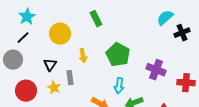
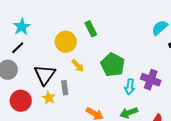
yellow circle: (60, 34) -> (66, 42), moved
yellow arrow: (83, 56) -> (78, 66), turned -32
black triangle: (50, 65) -> (45, 75), size x1.6
cyan arrow: (119, 86) -> (130, 87), moved

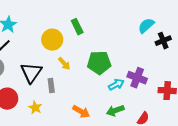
green pentagon: (113, 65) -> (99, 63), turned -30
cyan arrow: (130, 87) -> (116, 85), turned -126
yellow star: (49, 98) -> (35, 108), moved

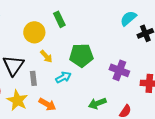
cyan arrow: (116, 85) -> (63, 77), moved
yellow star: (35, 108) -> (17, 100), size x1.5
orange arrow: (81, 112) -> (47, 104), moved

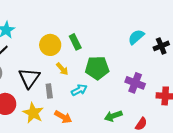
cyan semicircle: (128, 18) -> (136, 37), moved
green rectangle: (59, 19) -> (75, 42), moved

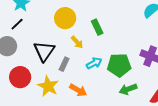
green rectangle: (75, 42) -> (97, 27), moved
green pentagon: (97, 68) -> (119, 65), moved
gray rectangle: (49, 91) -> (64, 64), turned 32

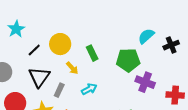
black line: (17, 24) -> (34, 50), moved
green pentagon: (119, 65) -> (128, 60), moved

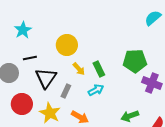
cyan semicircle: (146, 36) -> (153, 18), moved
black line: (34, 50) -> (30, 58), moved, turned 32
green rectangle: (92, 53) -> (99, 69), moved

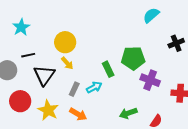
yellow arrow: (79, 69) -> (67, 63), moved
green rectangle: (99, 69) -> (108, 69), moved
gray rectangle: (66, 91) -> (74, 89), moved

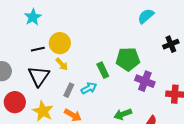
cyan star: (21, 27) -> (33, 17), moved
black line: (28, 55) -> (38, 49), moved

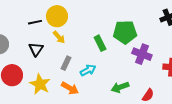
black triangle: (39, 76) -> (36, 49), size x0.7
cyan arrow: (89, 88) -> (88, 70), moved

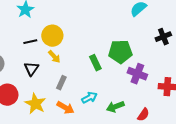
cyan arrow: (88, 70) -> (89, 98), moved

